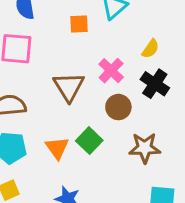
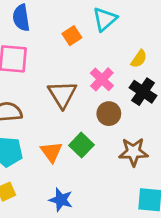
orange square: (79, 24) -> (72, 36), turned -30

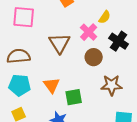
yellow semicircle: (139, 59) -> (105, 17), moved
green square: (81, 145) -> (74, 97), moved, turned 36

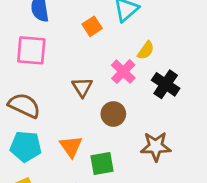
brown triangle: (60, 43) -> (82, 87), size x0.7
brown semicircle: (19, 56) -> (24, 105), turned 30
brown circle: (94, 57) -> (113, 114), moved

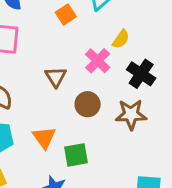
brown star: (156, 146) -> (131, 114), moved

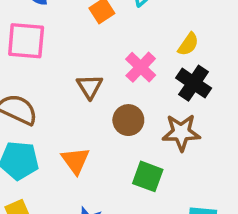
yellow semicircle: (121, 39) -> (188, 44), moved
green square: (76, 155) -> (148, 176), moved, turned 30

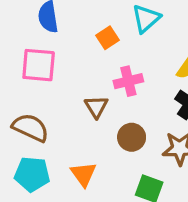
pink cross: (141, 67) -> (128, 81), moved, turned 32

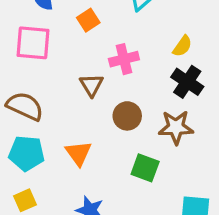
orange square: (107, 38) -> (88, 20), moved

